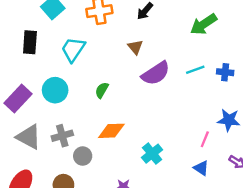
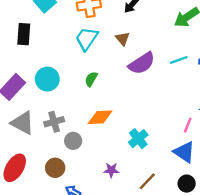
cyan trapezoid: (73, 49) -> (87, 39), moved
blue triangle: (201, 168) -> (184, 152), size x1.5

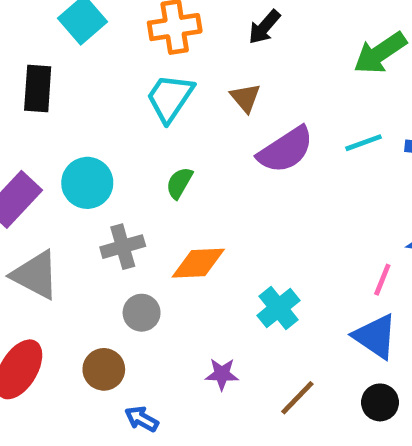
gray cross: (54, 122) -> (123, 247), moved

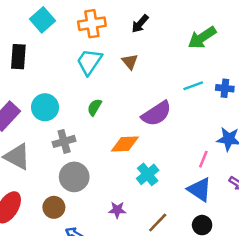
purple semicircle: (286, 150) -> (156, 114), moved
orange diamond: (198, 263) -> (125, 144), moved
gray circle: (142, 313) -> (74, 177), size x1.5

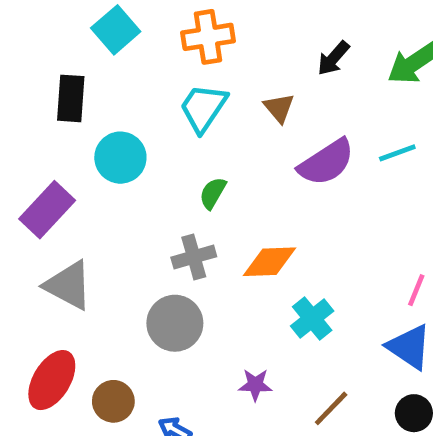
black arrow: (140, 24) -> (333, 58), moved
cyan circle: (45, 107) -> (120, 158), moved
purple semicircle: (156, 114) -> (326, 162), moved
gray cross: (64, 141) -> (194, 257), moved
brown circle: (54, 207) -> (113, 401), moved

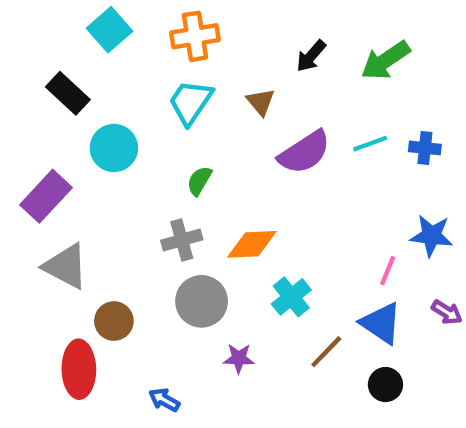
black rectangle: (71, 98) -> (68, 93), turned -51
gray circle: (175, 323) -> (202, 301), moved
red ellipse: (52, 380) -> (79, 369), moved, turned -32
brown circle: (113, 401) -> (114, 321), moved
brown line: (331, 408) -> (326, 352), moved

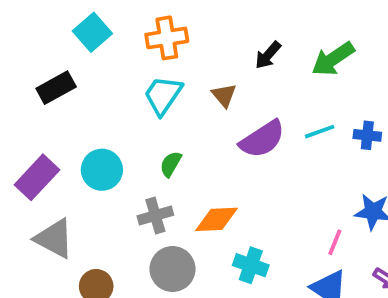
black rectangle: (68, 93) -> (56, 88), turned -72
cyan circle: (114, 148) -> (102, 170), moved
cyan cross: (291, 297) -> (251, 265), turned -32

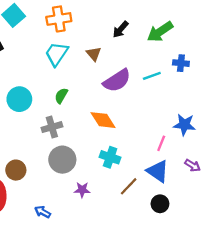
blue cross: (367, 135) -> (181, 63), moved
orange diamond: (216, 219) -> (103, 120), moved, turned 60

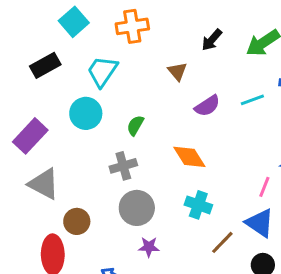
cyan trapezoid: (57, 54) -> (102, 71), moved
purple semicircle: (117, 81) -> (207, 106), size x0.7
cyan circle: (19, 99) -> (86, 113), moved
purple star: (82, 190) -> (149, 247), moved

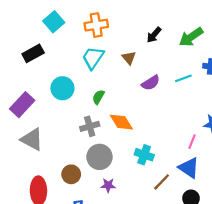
cyan trapezoid: (102, 71) -> (93, 58), moved
orange diamond: (189, 157) -> (121, 122), moved
brown circle: (77, 221) -> (71, 174), moved

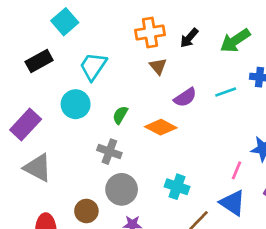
orange cross: (96, 25) -> (150, 33), moved
cyan trapezoid: (93, 58) -> (93, 66), moved
orange diamond: (121, 122) -> (161, 127), moved, turned -30
gray cross: (90, 126) -> (109, 152), turned 36

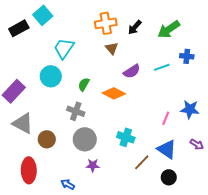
black rectangle: (39, 61) -> (19, 28), moved
pink line: (237, 170) -> (166, 118), moved
brown circle: (86, 211) -> (47, 139), moved

